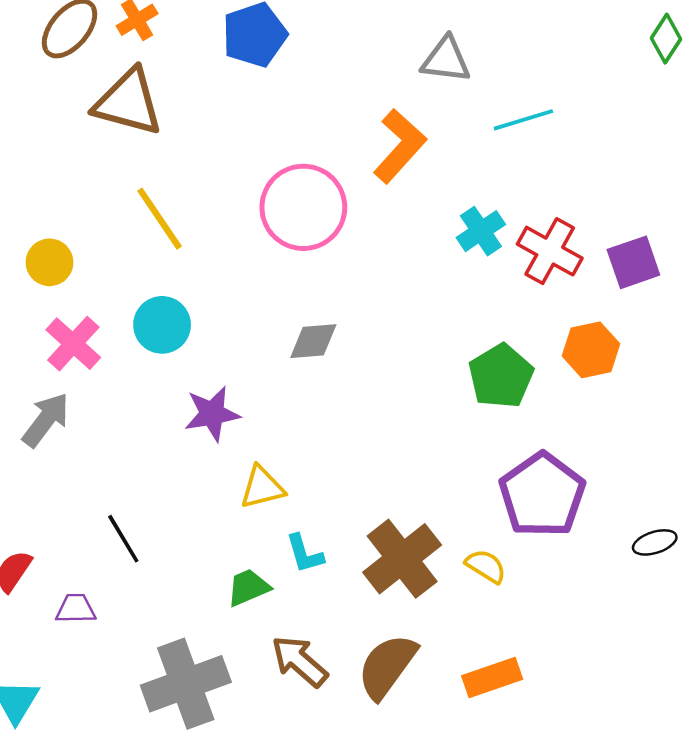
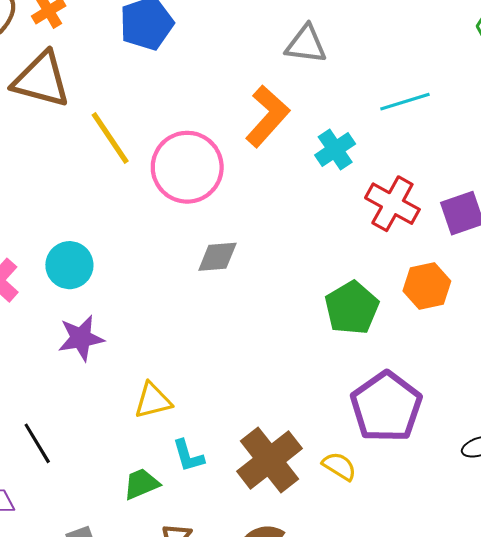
cyan line: (523, 120) -> (405, 102), moved
yellow line: (160, 219) -> (110, 138), moved
cyan cross: (481, 231) -> (335, 149), moved
gray diamond: (313, 341) -> (217, 257), moved
purple star: (212, 414) -> (81, 338), moved

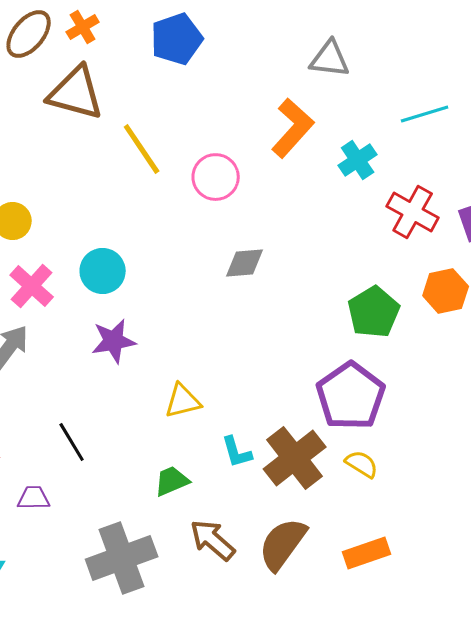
pink circle: (187, 167) -> (216, 177), size x0.7
purple pentagon: (386, 407) -> (351, 396), moved
cyan L-shape: (188, 456) -> (237, 452), moved

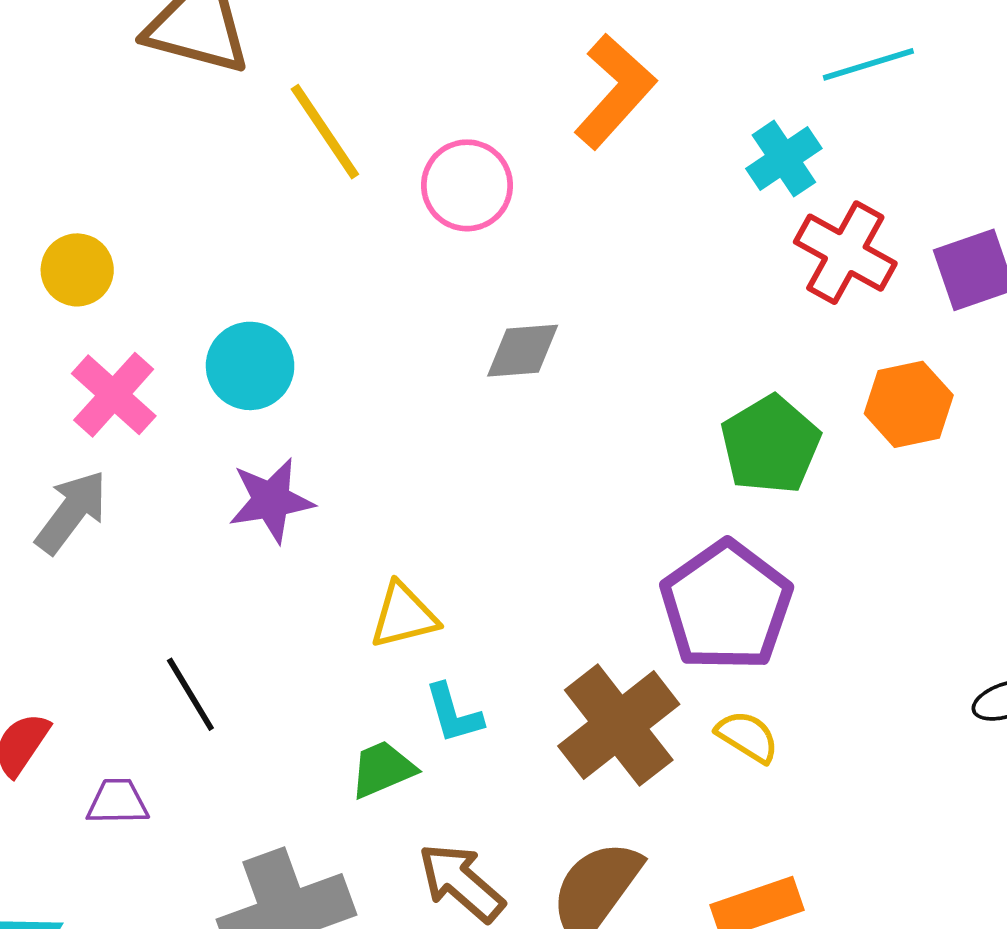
cyan cross: (358, 160) -> (784, 159), moved
cyan L-shape: (237, 452) -> (454, 714), moved

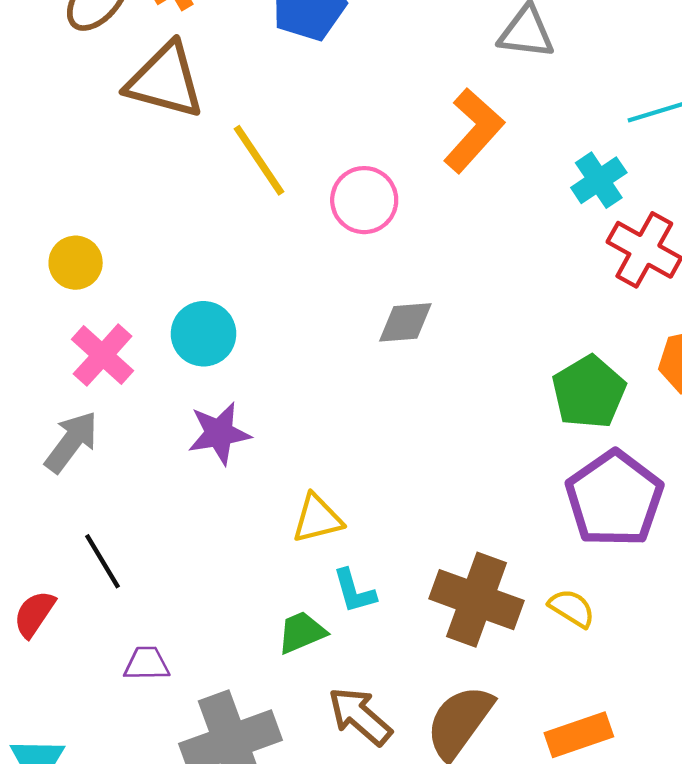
purple pentagon: (726, 606) -> (614, 499), moved
black line: (190, 694) -> (103, 561), moved
brown cross: (619, 725) -> (477, 600), turned -32
purple trapezoid: (117, 802) -> (147, 664), moved

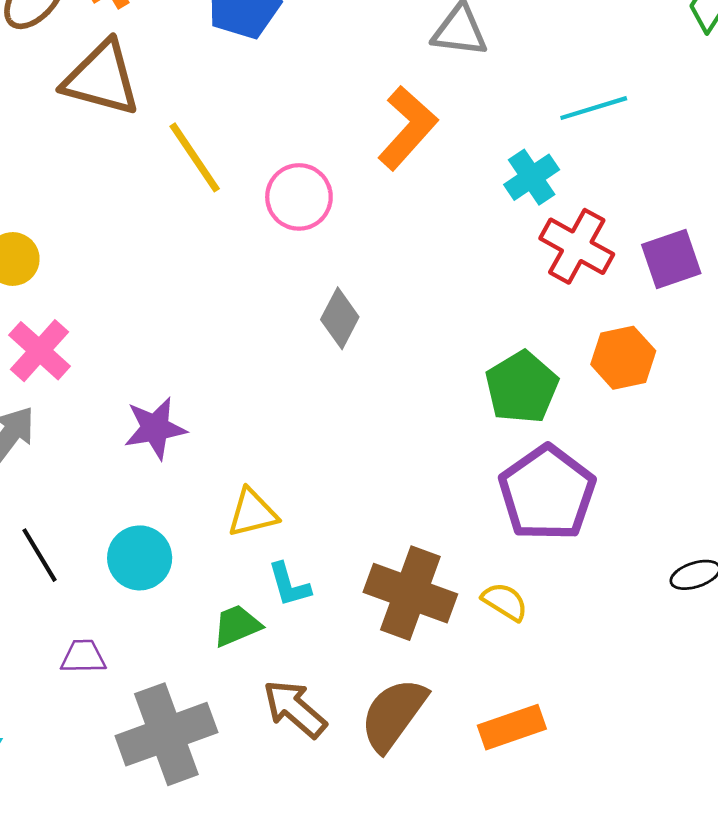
gray diamond: (405, 322) -> (340, 318), turned -58
cyan circle: (204, 334) -> (140, 558), moved

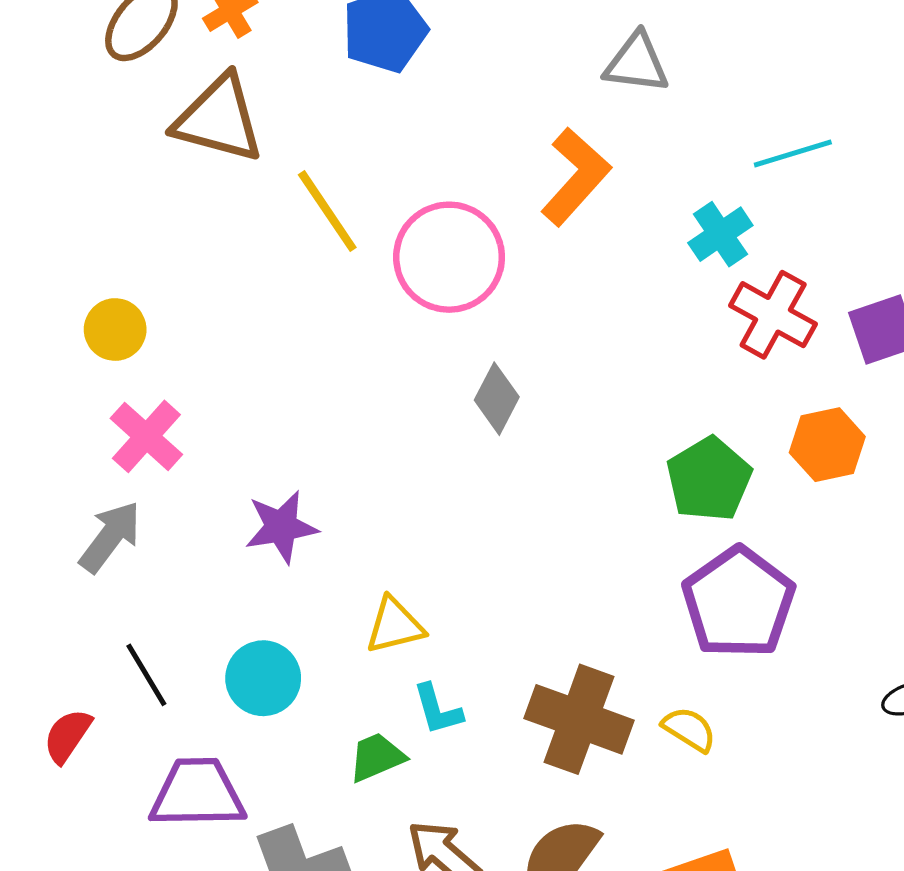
pink circle: (299, 197) -> (449, 257), size x1.4
purple trapezoid: (83, 657) -> (197, 793), size x1.8

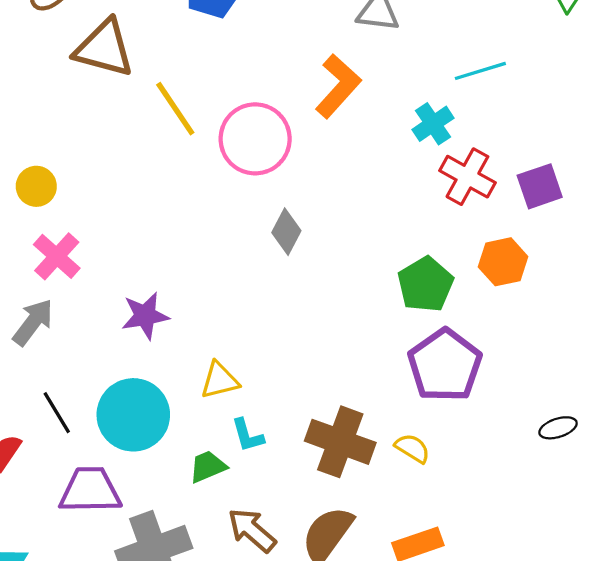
cyan circle: (263, 678) -> (133, 415), size x1.5

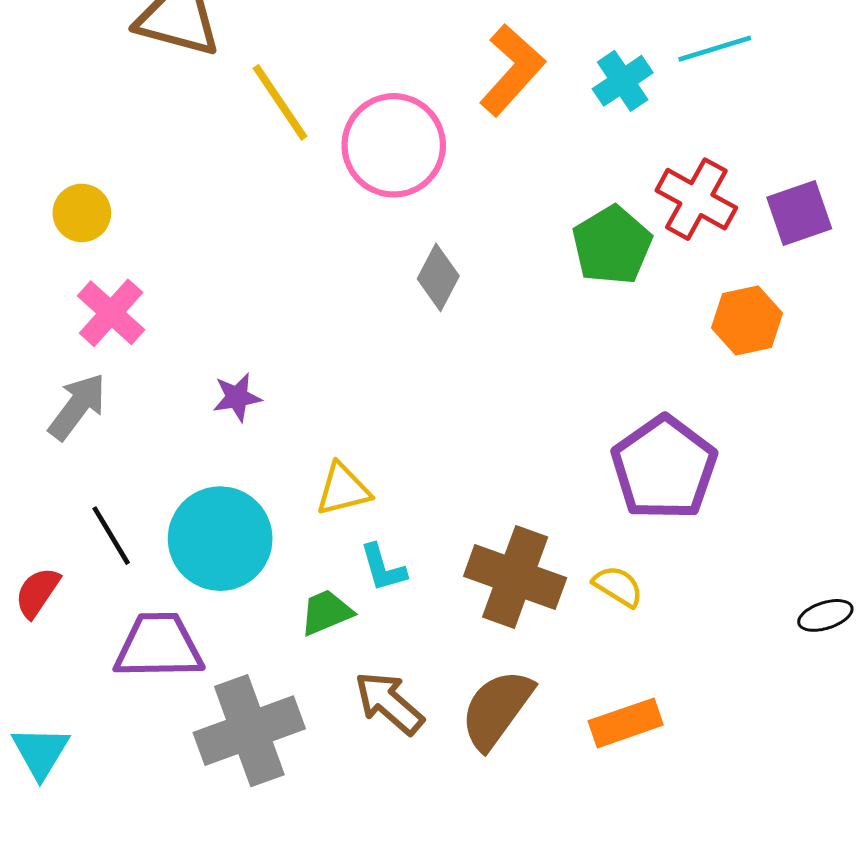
cyan cross: (433, 124) -> (623, 81), moved
green pentagon: (425, 284) -> (612, 245), moved
purple star: (145, 316) -> (237, 397), size x0.7
black ellipse: (558, 428) -> (825, 615), moved

